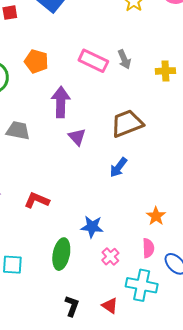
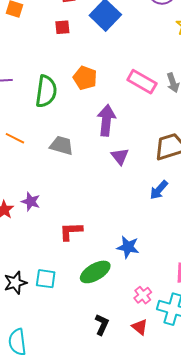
red L-shape: (37, 200) -> (71, 231), moved, turned -30
green ellipse: (61, 254) -> (95, 272), turned 44
pink cross: (110, 257) -> (143, 295), moved

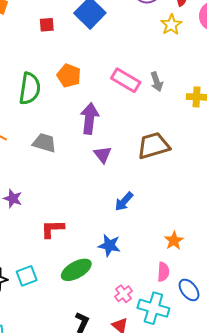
blue arrow: (159, 190) -> (124, 201), moved
cyan square: (46, 279) -> (27, 276), turned -30

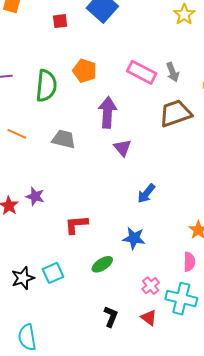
brown trapezoid: (153, 146) -> (175, 113), moved
green ellipse: (76, 270) -> (102, 264), size x0.7

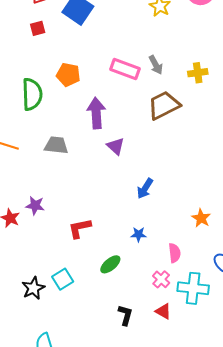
blue star: (134, 238) -> (139, 234), size x0.7
pink semicircle: (189, 262) -> (175, 253), moved

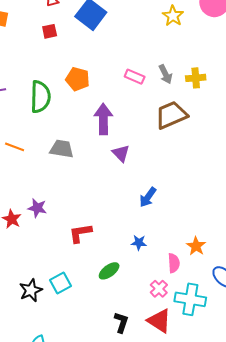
pink rectangle: (125, 69) -> (135, 77), size x0.7
yellow cross: (198, 73) -> (196, 78), moved
orange star: (201, 218) -> (196, 246), moved
red triangle: (163, 311) -> (159, 321), size x1.5

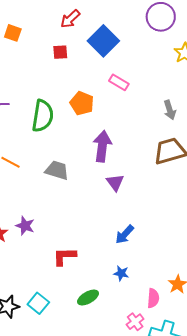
pink rectangle: (135, 77) -> (119, 82), moved
blue arrow: (148, 197) -> (125, 234), moved
cyan square: (61, 283) -> (38, 303), turned -30

